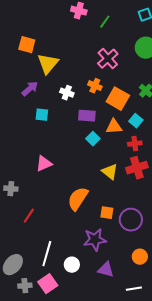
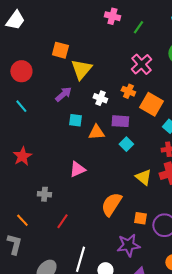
orange triangle: (114, 127) -> (96, 132), moved

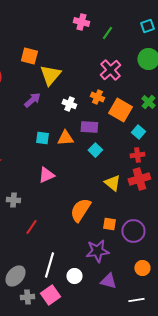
cyan square: (75, 120) -> (42, 138), moved

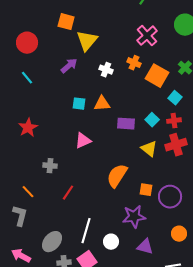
purple rectangle: (89, 127) -> (126, 124), moved
cyan square: (95, 150) -> (152, 120), moved

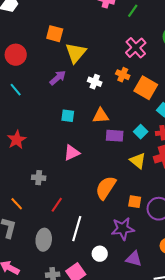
orange triangle: (102, 104) -> (101, 116), moved
white line: (86, 231) -> (77, 229), moved
gray ellipse: (52, 242) -> (44, 240), moved, turned -35

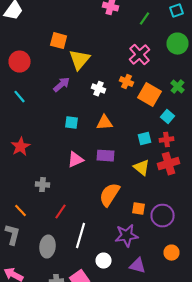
green line: (133, 11) -> (144, 19), moved
cyan square: (141, 132) -> (144, 139), turned 32
purple rectangle: (115, 136) -> (106, 156), moved

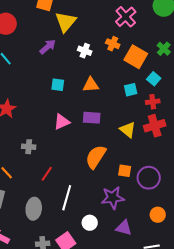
cyan square: (144, 139) -> (131, 90), moved

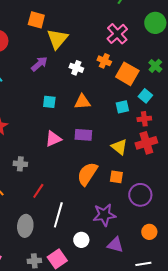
orange square: (125, 171) -> (116, 177), moved

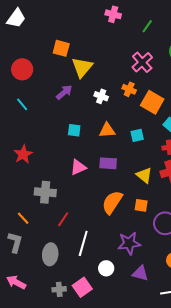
cyan square: (122, 107) -> (137, 135), moved
gray cross: (20, 164) -> (45, 192), size x1.5

